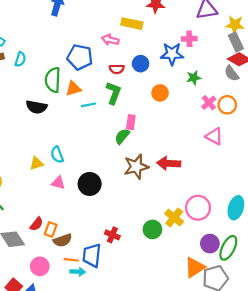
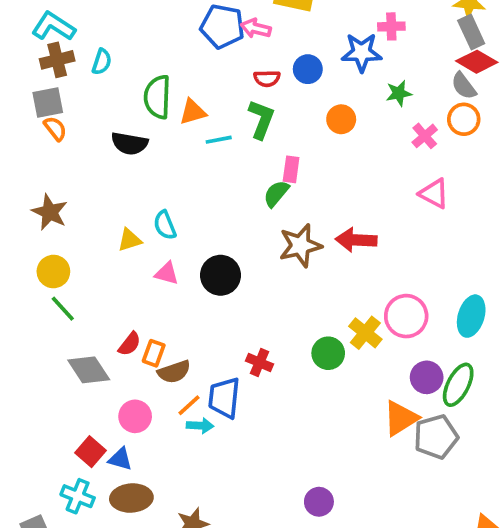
blue pentagon: (80, 57) -> (222, 26), moved
orange circle: (227, 105) -> (464, 119), moved
orange line: (71, 260) -> (189, 405), turned -48

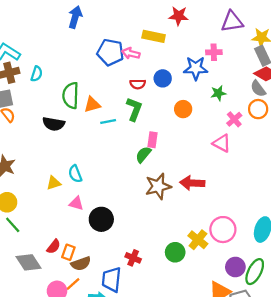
pink triangle: (434, 194) -> (222, 143), moved
black circle: (221, 275) -> (101, 219), moved
orange line: (189, 405) -> (73, 284), moved

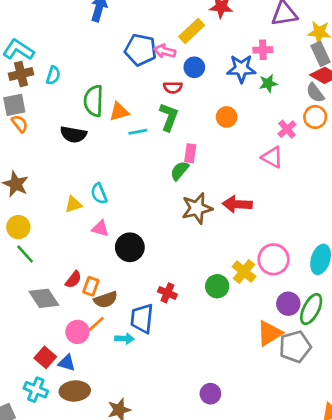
yellow rectangle: (154, 36) -> (192, 31), turned -55
blue circle: (163, 78) -> (194, 67), moved
green star: (218, 93) -> (268, 83), moved

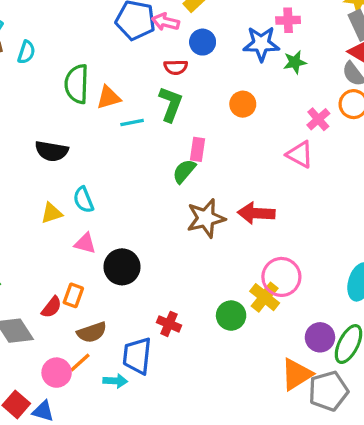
black semicircle: (73, 134) -> (52, 151), moved
pink circle: (274, 259) -> (281, 277), moved
orange rectangle: (91, 286) -> (73, 295), moved

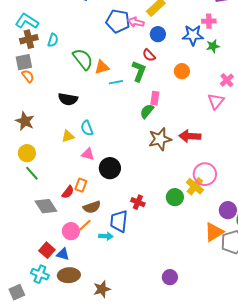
red semicircle: (176, 67) -> (149, 55), moved, turned 48
green semicircle: (77, 84) -> (83, 59), turned 140
pink triangle: (300, 154) -> (216, 101), turned 42

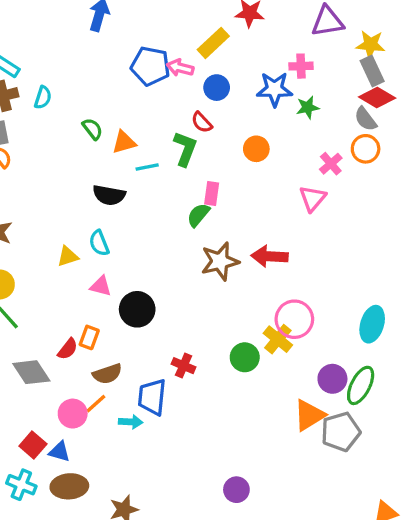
green semicircle: (83, 59) -> (92, 129), size x0.6
black semicircle: (68, 99) -> (109, 195), moved

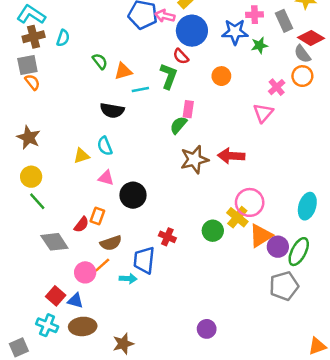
gray rectangle: (372, 71) -> (284, 21), moved
blue circle: (217, 88) -> (192, 31), size x1.6
orange triangle: (309, 415) -> (261, 236), moved

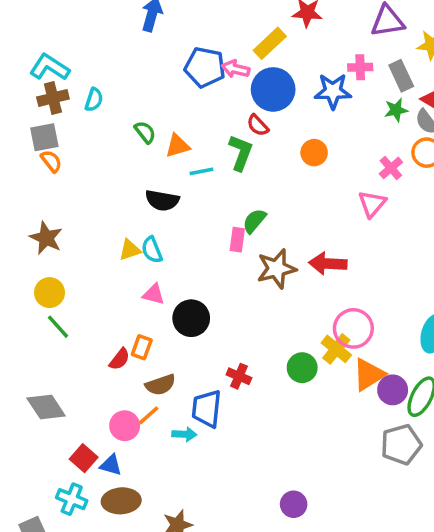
green star: (259, 45) -> (396, 110), moved
pink rectangle: (188, 109) -> (237, 240), moved
yellow triangle: (81, 156) -> (130, 250), moved
gray diamond: (54, 242) -> (46, 407), moved

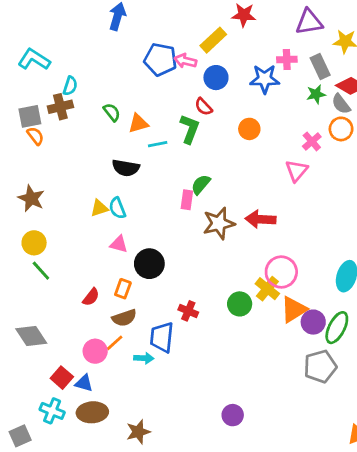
blue circle: (273, 89) -> (216, 78), size x0.7
brown cross: (53, 98) -> (60, 107), moved
orange rectangle: (142, 347) -> (123, 289), moved

